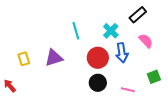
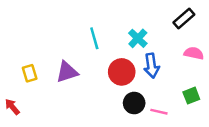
black rectangle: (138, 15) -> (184, 18), moved
pink semicircle: (146, 41) -> (194, 53), moved, turned -35
black circle: (98, 83) -> (134, 103), moved

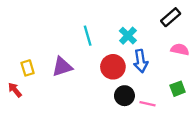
red arrow: (12, 107) -> (15, 90), moved

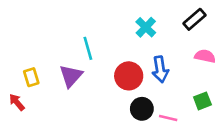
cyan line: (88, 36) -> (88, 48), moved
cyan cross: (128, 36) -> (146, 27), moved
purple triangle: (62, 67) -> (71, 76), turned -30

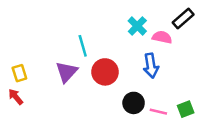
pink semicircle: (205, 56) -> (162, 37), moved
red circle: (129, 76) -> (105, 72), moved
yellow rectangle: (31, 77) -> (19, 73), moved
green square: (202, 101) -> (186, 109), moved

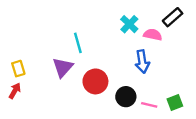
red circle: (105, 72) -> (95, 81), moved
red arrow: (16, 97) -> (15, 91), turned 70

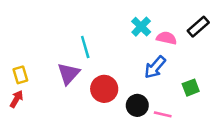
black rectangle: (173, 17) -> (198, 27), moved
blue arrow: (142, 62) -> (155, 67), turned 50
green square: (175, 102) -> (191, 88), moved

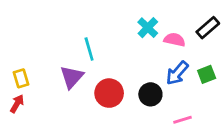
blue arrow: (155, 67) -> (177, 73), moved
green square: (191, 88) -> (207, 74), moved
black circle: (137, 105) -> (150, 94), moved
pink line: (163, 114) -> (182, 120), moved, turned -30

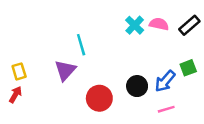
pink semicircle: (174, 40) -> (159, 24), moved
blue arrow: (177, 73) -> (165, 81), moved
red circle: (109, 93) -> (99, 98), moved

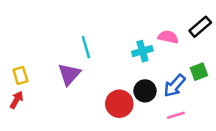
pink semicircle: (159, 24) -> (168, 37), moved
cyan cross: (135, 25) -> (142, 51), moved, turned 30
red circle: (99, 98) -> (119, 104), moved

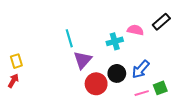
green square: (199, 72) -> (160, 88), moved
purple triangle: (69, 74) -> (83, 60), moved

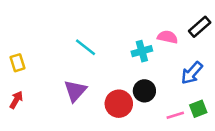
cyan line: (69, 38) -> (85, 47), turned -36
purple triangle: (83, 60) -> (75, 91), moved
yellow rectangle: (16, 61) -> (18, 63), moved
blue arrow: (141, 69) -> (192, 73), moved

